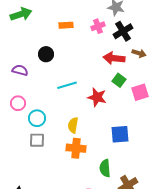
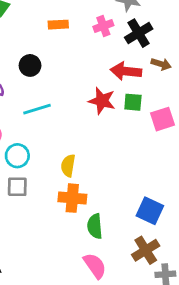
green square: (119, 80) -> (133, 102), turned -32
cyan line: (67, 85) -> (37, 109), moved
red star: (97, 97) -> (102, 101), moved
blue square: (120, 134) -> (150, 211), moved, turned 30
green semicircle: (105, 168) -> (95, 226), moved

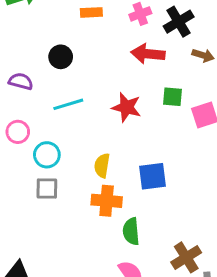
red arrow: (126, 71) -> (148, 54), moved
red star: (102, 101) -> (126, 107), moved
blue square: (150, 211) -> (153, 176), moved, turned -32

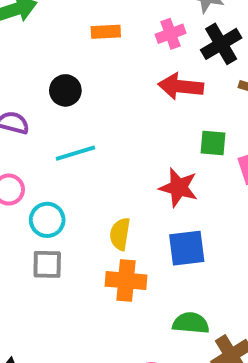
red star: (126, 107) -> (179, 188), moved
green semicircle: (131, 231) -> (191, 323), moved, turned 100

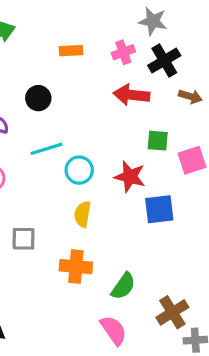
cyan circle: (47, 220) -> (79, 170), moved
blue square: (187, 248) -> (159, 209), moved
orange cross: (126, 281) -> (76, 267), moved
green semicircle: (191, 323) -> (123, 286), moved, turned 120

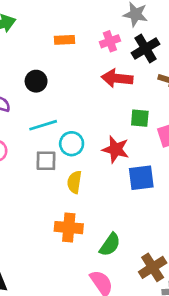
gray square: (24, 239) -> (46, 161), moved

